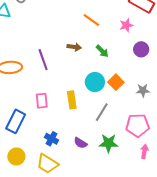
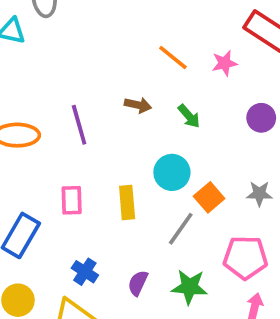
pink star: (126, 25) -> (224, 63), moved
orange square: (116, 82) -> (209, 197), moved
purple semicircle: (80, 143) -> (138, 283), turned 80

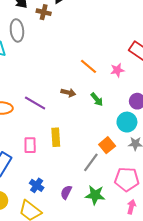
purple line: (79, 125) -> (35, 103), turned -45
cyan circle: (172, 172) -> (127, 122), moved
yellow rectangle: (127, 202) -> (56, 137), moved

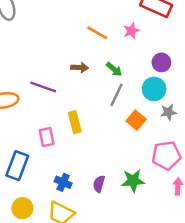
gray line: (91, 162) -> (116, 95), moved

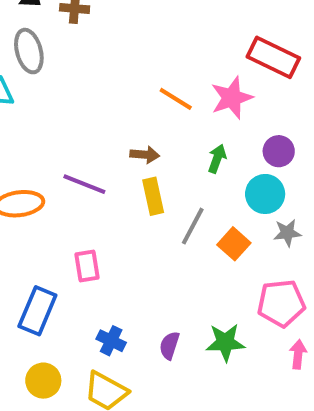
pink star: (131, 31) -> (232, 98), size x1.5
green arrow: (114, 69) -> (217, 159), moved, turned -112
gray line: (116, 95) -> (193, 226), moved
yellow rectangle: (75, 122) -> (153, 196), moved

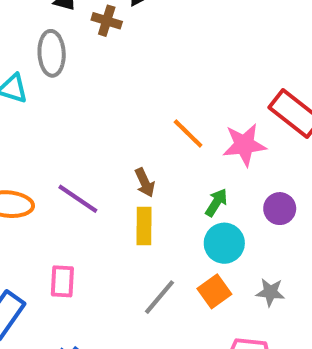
brown arrow: (145, 155) -> (145, 183), turned 48
cyan circle: (265, 194) -> (224, 243), moved
gray line: (193, 226) -> (159, 297), moved

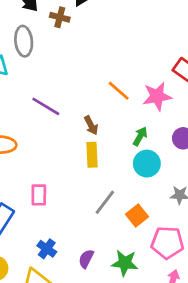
purple line: (78, 199) -> (46, 106), moved
orange square: (214, 291) -> (137, 215), moved

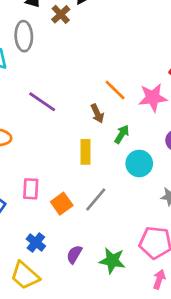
brown cross: (60, 17) -> (61, 14), turned 30
brown arrow: (91, 125) -> (97, 114), moved
green arrow: (140, 136) -> (122, 134), moved
orange square: (137, 215) -> (62, 204), moved

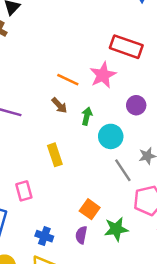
yellow rectangle: (85, 152) -> (55, 155), moved
gray line: (96, 199) -> (123, 170), moved, turned -55
orange square: (62, 204) -> (90, 209), moved

